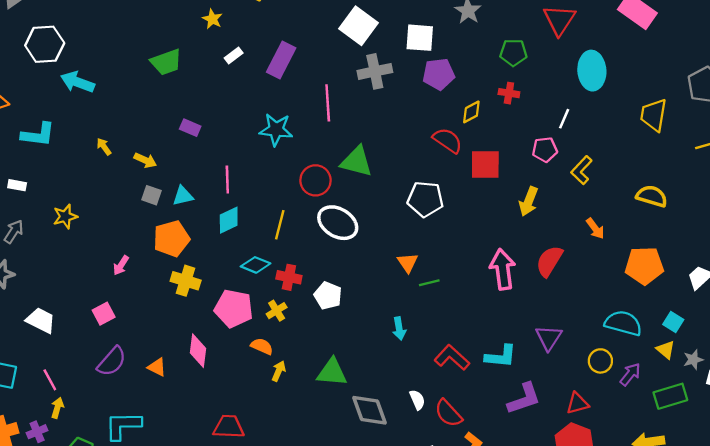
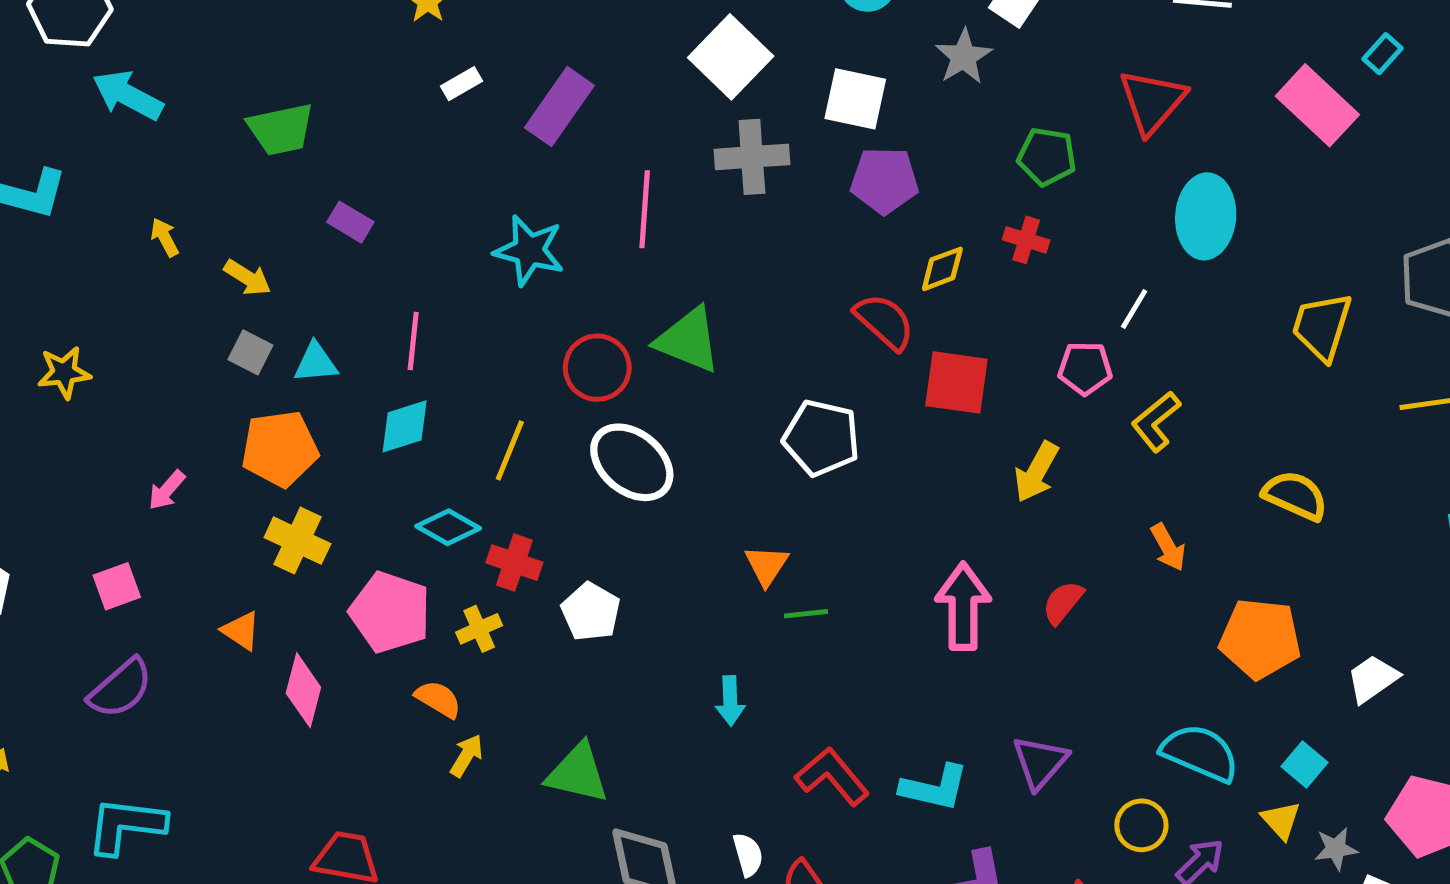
green trapezoid: (166, 62) -> (281, 129), moved
red semicircle: (549, 261) -> (1063, 602), size x0.7
orange triangle: (157, 367) -> (241, 631), moved

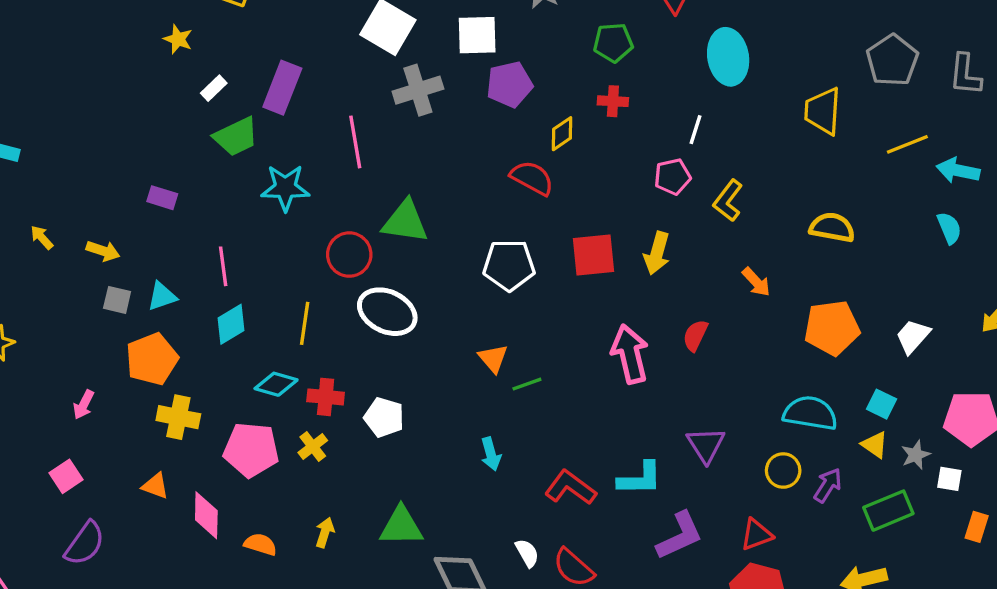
green trapezoid: (281, 129) -> (236, 137), moved
red square: (956, 382) -> (593, 255), moved
orange semicircle: (438, 699) -> (260, 544), moved

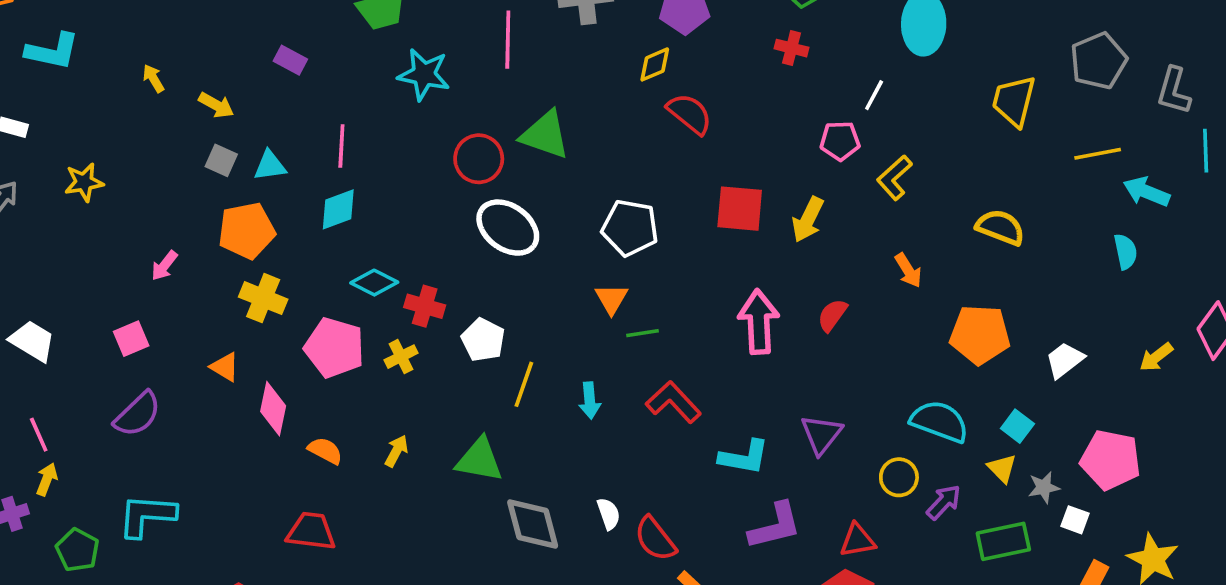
yellow diamond: (562, 134) -> (655, 64), moved
white pentagon: (509, 265) -> (630, 228), moved
yellow line: (305, 323) -> (524, 384), moved
red L-shape: (570, 488) -> (673, 402), moved

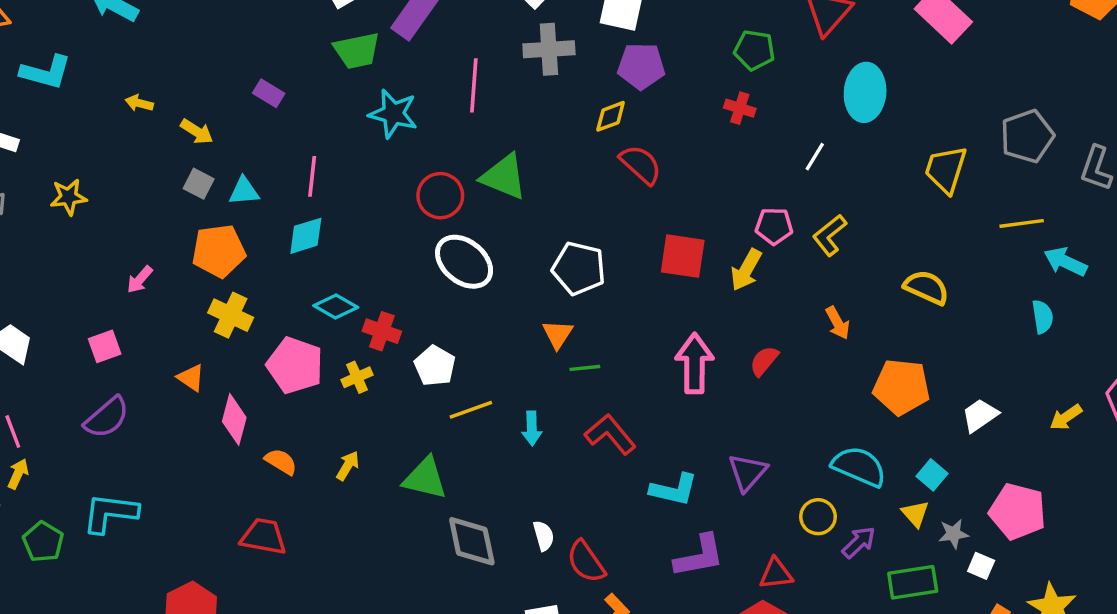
yellow arrow: (153, 78) -> (139, 103), turned -48
pink pentagon: (840, 141) -> (774, 226), moved
yellow line: (524, 384) -> (471, 410), turned 48

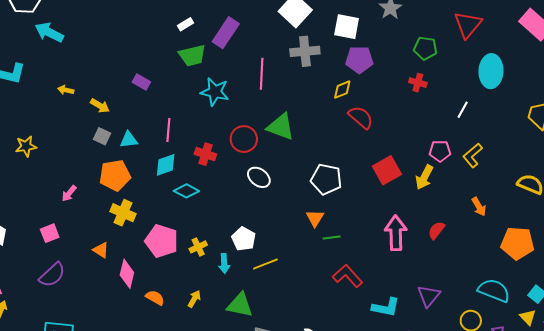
red square: (683, 256) -> (387, 170), turned -36
white ellipse: (464, 262) -> (259, 177), size x0.7
cyan diamond: (336, 306) -> (186, 191), moved
red cross: (382, 331) -> (205, 154), moved
cyan arrow: (532, 428) -> (224, 264), moved

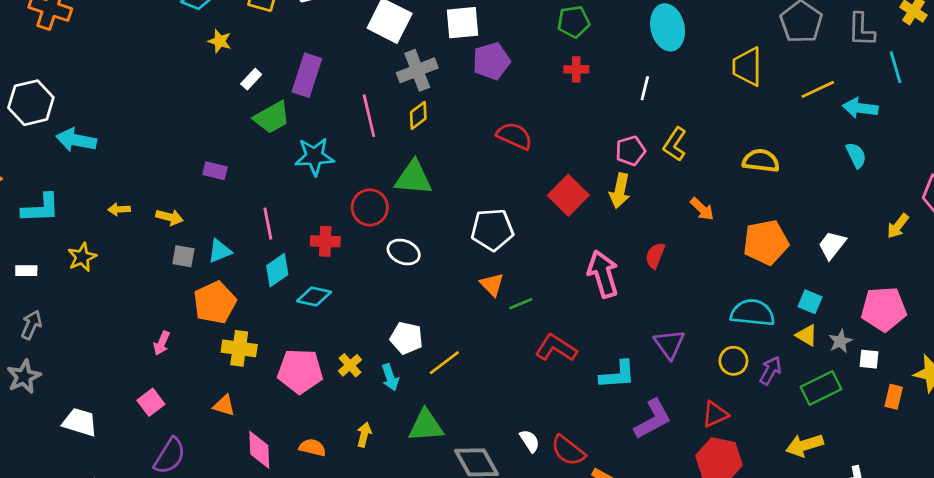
yellow diamond: (342, 90) -> (418, 115), moved
yellow star: (26, 146) -> (82, 257), moved
pink diamond: (127, 274) -> (259, 450), moved

